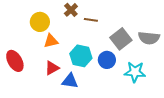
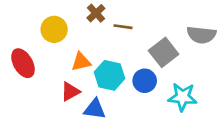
gray semicircle: (149, 38) -> (201, 35), moved
orange triangle: (51, 41) -> (81, 62), moved
red ellipse: (15, 61) -> (23, 63), moved

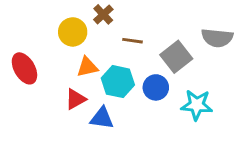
brown line: (123, 27) -> (132, 41), moved
yellow circle: (54, 29) -> (73, 32), moved

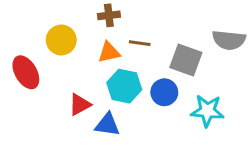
brown cross: (103, 14) -> (109, 15), turned 36
yellow circle: (73, 32) -> (61, 40), moved
gray square: (176, 57) -> (186, 60), turned -32
orange triangle: (87, 67) -> (109, 52), moved

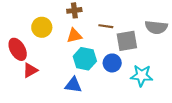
brown line: (140, 43) -> (106, 26), moved
gray square: (186, 60) -> (127, 41), turned -30
red triangle: (80, 105) -> (30, 70), moved

